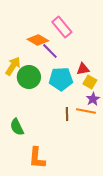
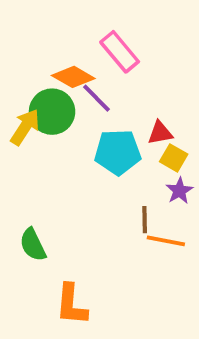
green circle: (29, 77) -> (52, 112), moved
orange line: (86, 111) -> (166, 241), moved
brown line: (67, 114) -> (145, 220), moved

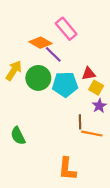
green circle: (52, 112) -> (38, 78), moved
orange L-shape: (71, 305) -> (67, 169), moved

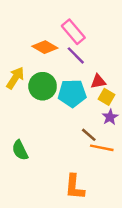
purple line: (53, 54) -> (76, 55), moved
brown line: (80, 122) -> (89, 135), turned -48

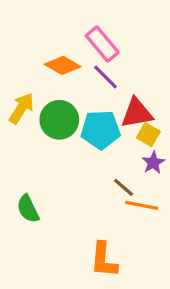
red triangle: (98, 81) -> (137, 113), size x1.5

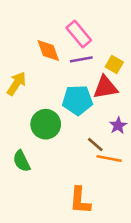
orange diamond: (63, 65) -> (48, 51), turned 40
purple line: (105, 77) -> (81, 59), turned -55
green circle: (59, 120) -> (46, 124), moved
yellow square: (148, 135) -> (114, 64), moved

